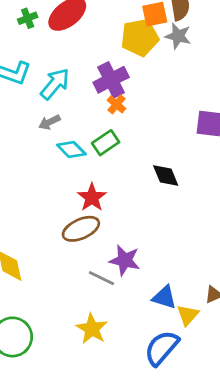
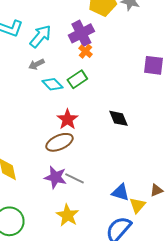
black diamond: (166, 176) -> (118, 118), moved
purple star: (125, 260) -> (55, 177), moved

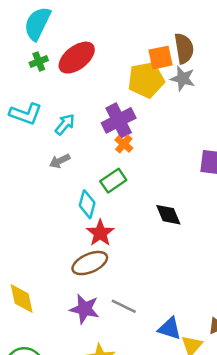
cyan arrow: (40, 36) -> (65, 124), size x0.7
cyan diamond: (52, 84) -> (87, 204), moved, turned 60
black diamond: (118, 118) -> (168, 215), moved
gray line: (74, 178) -> (124, 306), moved

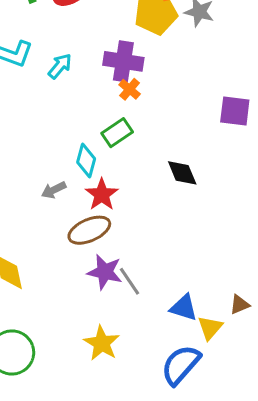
purple cross: (119, 120) -> (123, 61), turned 36
gray arrow: (60, 161) -> (54, 190), moved
gray line: (124, 306) -> (130, 281), turned 30
purple star: (85, 309) -> (105, 272), moved

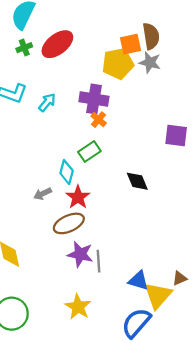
gray line: (130, 281) -> (99, 261), turned 30
yellow triangle: (210, 328) -> (158, 295), size x1.5

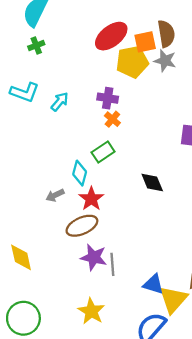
red ellipse: (57, 44) -> (111, 36), moved
purple cross: (94, 99) -> (108, 98), size x0.7

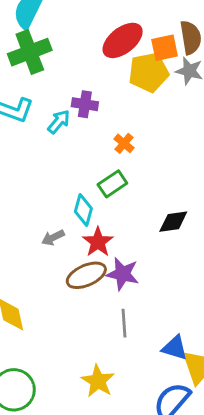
green cross: (36, 45) -> (30, 52), size x2.0
purple cross: (108, 98) -> (85, 104), moved
black diamond: (152, 182) -> (173, 222), turned -75
purple star: (94, 257) -> (123, 274), moved

